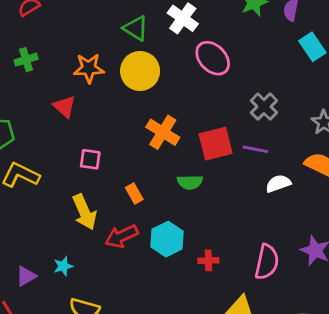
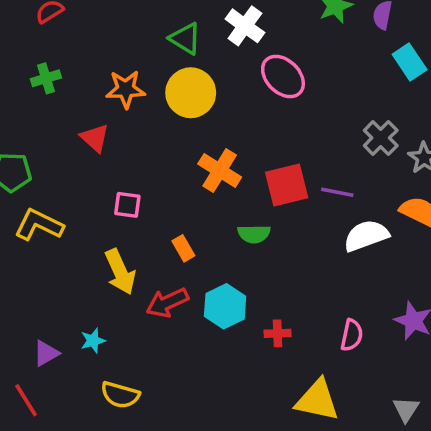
gray cross: (264, 107) -> (381, 138), moved
white semicircle: (278, 184) -> (366, 236), size x1.4
pink semicircle: (267, 262) -> (352, 335), size x0.7

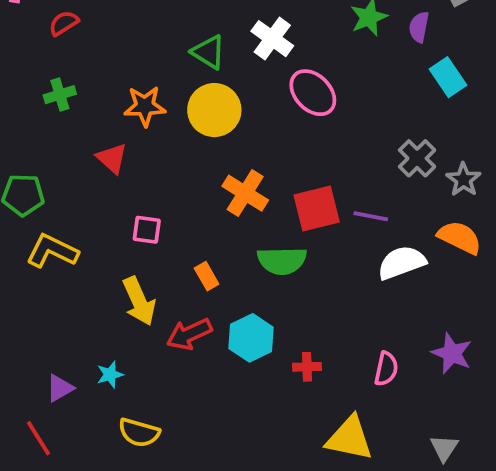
green semicircle: (254, 234) -> (282, 261), size x1.4

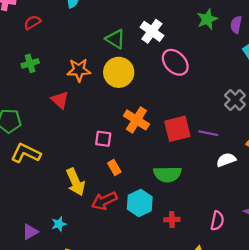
pink square: (147, 230) -> (103, 139), moved
green semicircle: (282, 261) -> (167, 174), moved
white semicircle: (402, 263) -> (226, 160), size x0.7

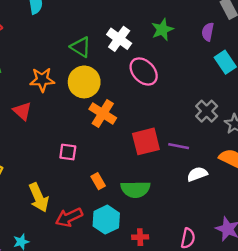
green star: (207, 19) -> (162, 30), moved
orange cross: (136, 120) -> (103, 113), moved
orange rectangle: (114, 168) -> (98, 181), moved

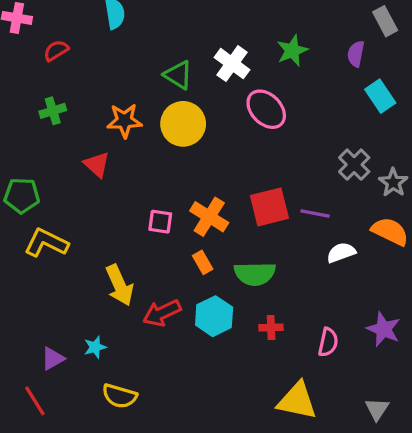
orange cross: (103, 113) -> (209, 217), moved
red cross: (140, 237) -> (271, 328), moved

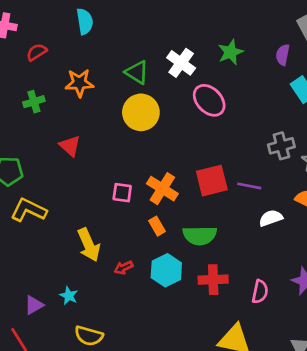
orange star: (124, 121) -> (79, 83), moved
gray cross: (354, 165) -> (281, 146), turned 30
red arrow: (162, 313) -> (124, 268), size x0.6
red cross: (271, 328) -> (213, 280), size x1.5
cyan star: (95, 347) -> (69, 296), turned -30

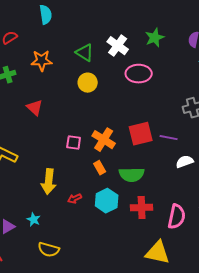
pink ellipse: (209, 100) -> (139, 74), turned -45
yellow circle: (141, 112) -> (88, 83), size x0.7
yellow arrow: (89, 245) -> (49, 182), turned 30
pink semicircle: (260, 292) -> (177, 217), size x1.4

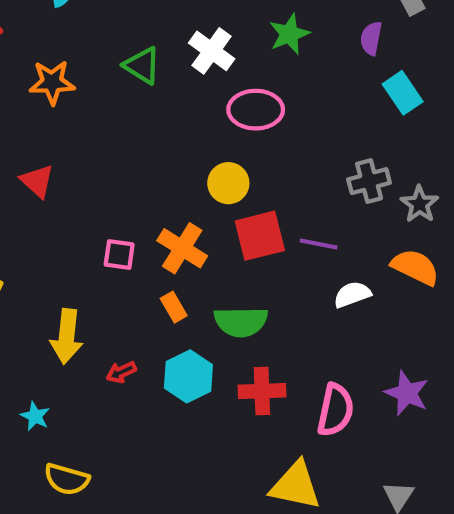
yellow circle: (88, 83) -> (228, 183), moved

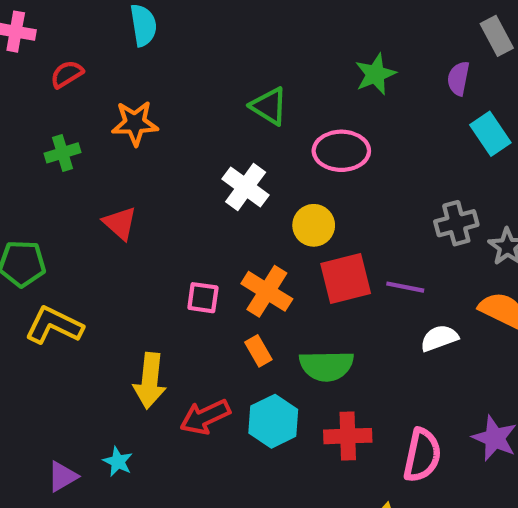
white cross: (212, 51) -> (246, 187), moved
green triangle: (142, 66) -> (269, 106), moved
red arrow: (121, 372) -> (205, 417), size x1.6

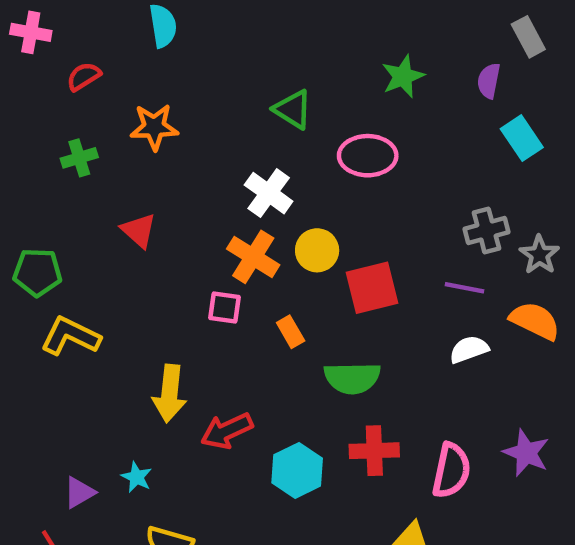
yellow circle: (314, 225) -> (317, 250), moved
purple line: (405, 287) -> (465, 288), moved
orange cross: (267, 291) -> (253, 257), moved
orange rectangle: (258, 351) -> (291, 332), moved
cyan hexagon: (273, 421) -> (297, 470), moved

